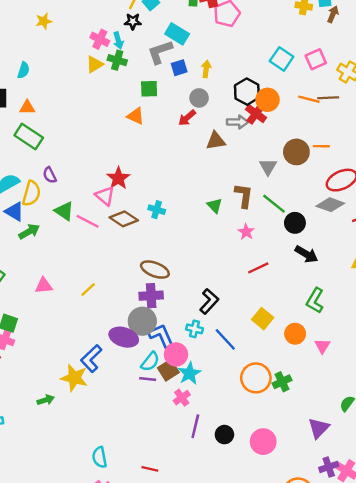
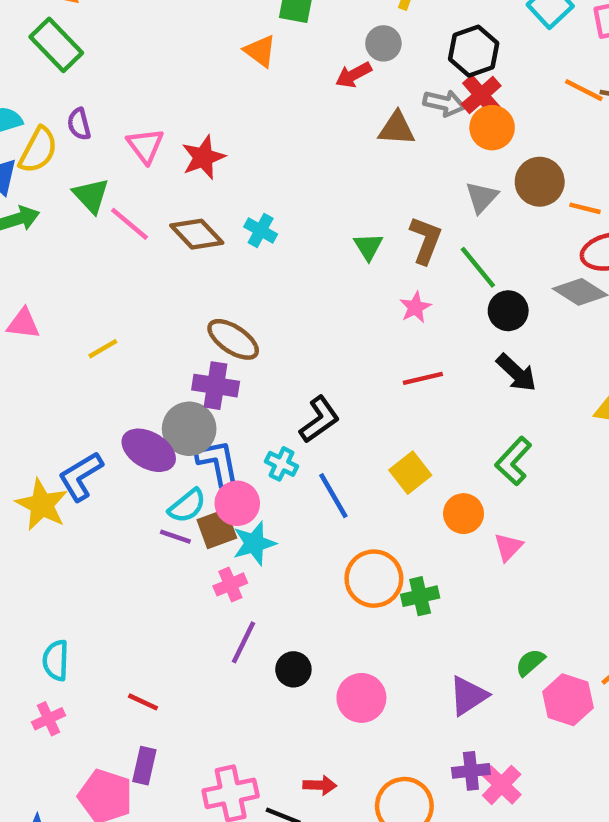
orange circle: (268, 100) -> (492, 128), moved
orange line: (321, 146) -> (585, 208), moved
pink triangle: (105, 196) -> (145, 146), moved

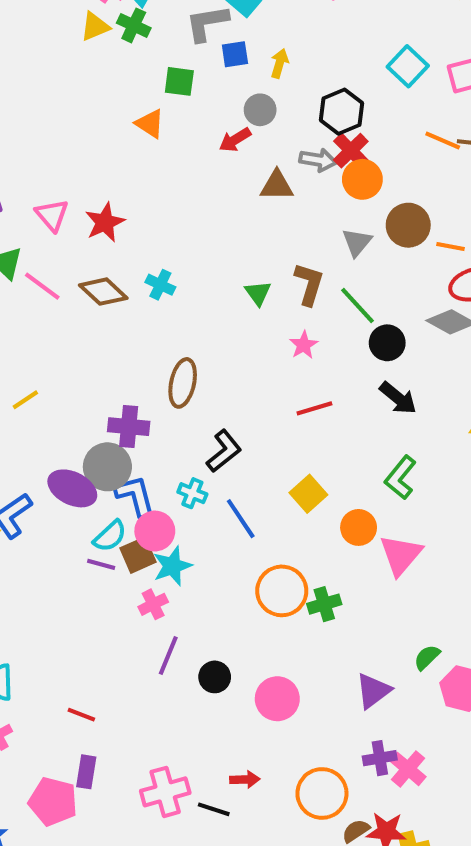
brown ellipse: (233, 339) -> (183, 383), moved, turned 72
pink triangle: (508, 547) -> (401, 555), size x1.6

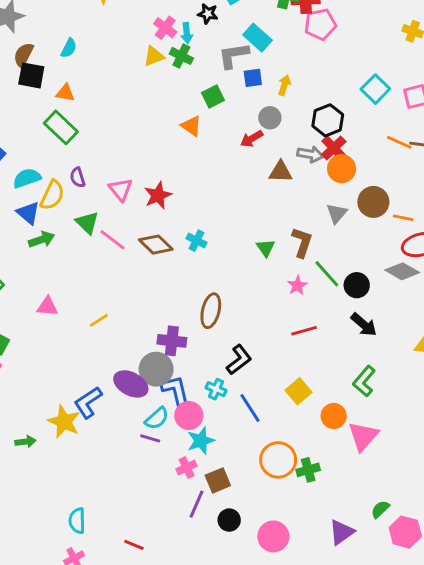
green square: (179, 81) -> (213, 96), turned -35
green line: (357, 305) -> (327, 274), moved
brown square: (138, 555) -> (218, 480), moved

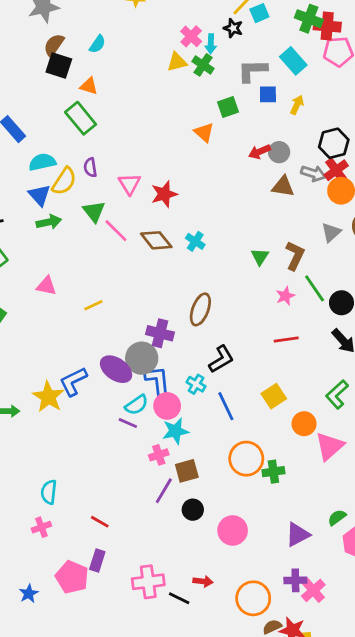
cyan rectangle: (257, 38) -> (293, 61), moved
gray circle: (270, 118) -> (279, 152), moved

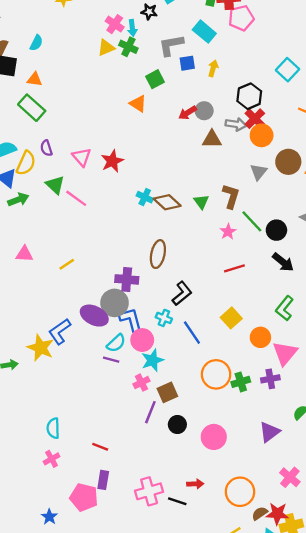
brown diamond: (156, 240) -> (167, 202), moved
purple cross: (295, 580) -> (270, 379), moved

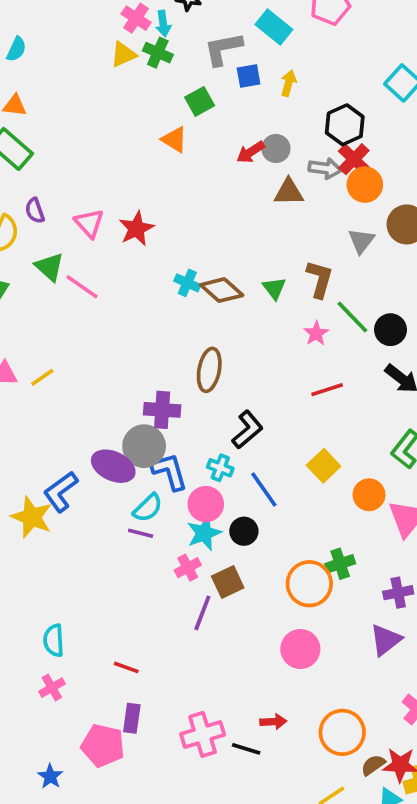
yellow line: (67, 264) -> (42, 377), moved
pink circle: (142, 340) -> (206, 504), moved
orange circle: (216, 374) -> (309, 584), moved
purple cross: (270, 379) -> (398, 593), moved
black circle: (177, 424) -> (244, 531), moved

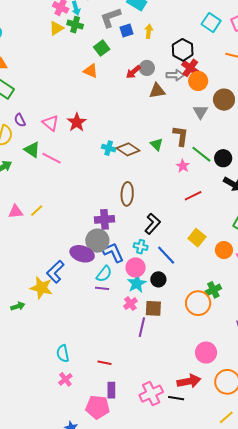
brown square: (228, 582) -> (153, 308), turned 36
pink circle: (300, 649) -> (206, 353), moved
red arrow: (273, 722) -> (189, 381), size x1.6

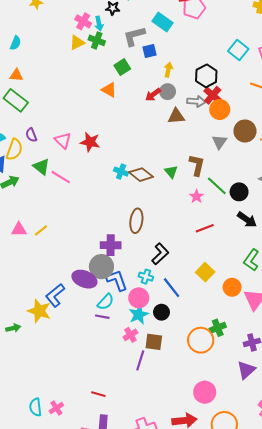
yellow arrow: (149, 31) -> (168, 70), moved
red star: (77, 122) -> (90, 142), turned -30
cyan semicircle: (63, 353) -> (35, 407), moved

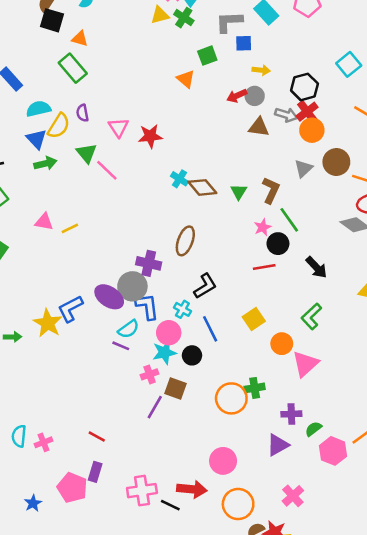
yellow arrow: (168, 70) -> (261, 70), turned 72
red star: (90, 142) -> (150, 136), turned -30
black circle: (239, 192) -> (278, 244), moved

